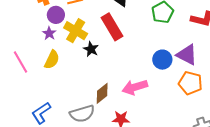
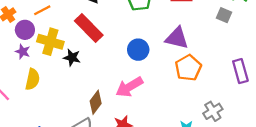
blue circle: (162, 60) -> (138, 50), moved
orange pentagon: (190, 83) -> (188, 68), turned -30

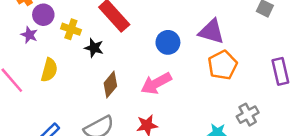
yellow cross: (50, 42) -> (71, 29), size x0.7
purple star: (23, 52) -> (29, 35), moved
brown diamond: (96, 102) -> (110, 85), moved

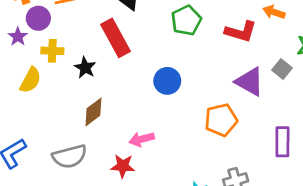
yellow cross: (71, 29) -> (52, 51), moved, turned -30
purple triangle: (211, 32) -> (250, 82), moved
pink arrow: (156, 83) -> (142, 139), moved, size x0.7

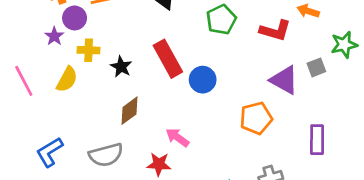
red rectangle: (115, 38) -> (168, 59), moved
gray square: (282, 69) -> (316, 67), turned 30
pink arrow: (142, 139) -> (177, 137), turned 50

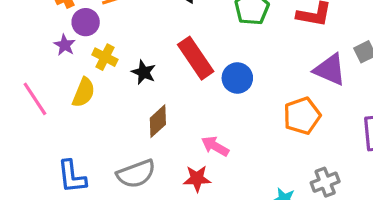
yellow cross: (89, 50) -> (105, 57), turned 30
blue L-shape: (50, 152) -> (72, 177), turned -60

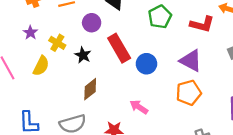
purple circle: (86, 22) -> (92, 23), moved
purple triangle: (330, 70) -> (191, 61), moved
pink arrow: (215, 146) -> (139, 107), moved

